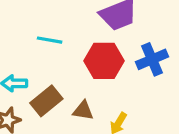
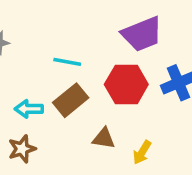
brown rectangle: (46, 101) -> (71, 100), moved

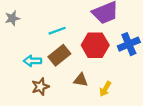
cyan line: (67, 62) -> (57, 31), turned -30
brown star: (22, 149) -> (40, 87), moved

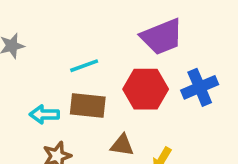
brown rectangle: (59, 55) -> (88, 105), turned 45

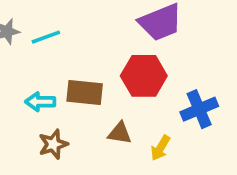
cyan line: (84, 66) -> (46, 37), moved
blue cross: (200, 87) -> (199, 109), moved

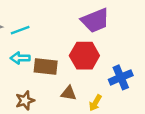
cyan arrow: (40, 102) -> (20, 58), moved

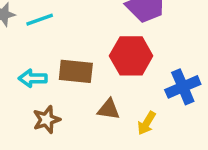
cyan arrow: (20, 58) -> (33, 78), moved

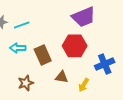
brown rectangle: (76, 71) -> (43, 55), turned 60
cyan arrow: (33, 78) -> (18, 48), moved

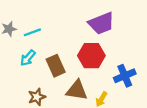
cyan arrow: (18, 48) -> (28, 58), turned -49
brown triangle: (62, 77) -> (77, 90), size x1.5

